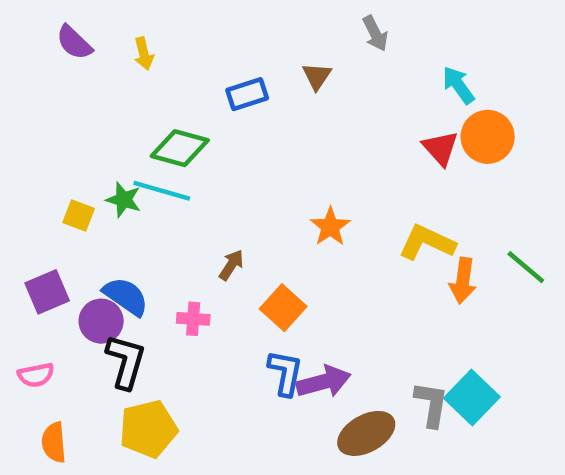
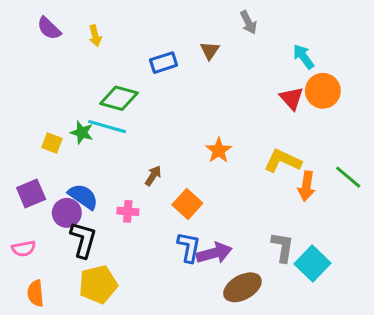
gray L-shape: (431, 404) -> (283, 247), moved

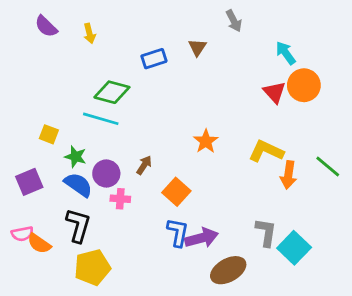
green star: (82, 132) -> (75, 157), moved
purple circle: (67, 213) -> (106, 174), moved
orange semicircle: (36, 293) -> (39, 244), moved, turned -50

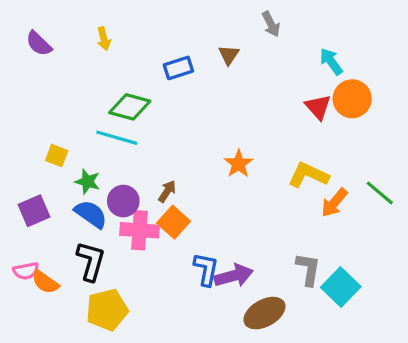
purple semicircle: (46, 26) -> (39, 44), moved
orange arrow: (288, 175) -> (334, 203), turned 32
orange square: (176, 192) -> (174, 222), moved
pink cross: (120, 199) -> (139, 230), size x1.6

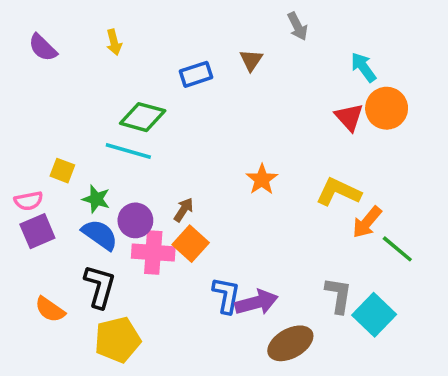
green line: (380, 193) -> (397, 249), moved
pink semicircle: (26, 271) -> (29, 201), moved

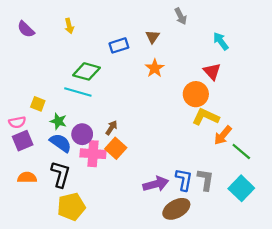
orange circle: (387, 108) -> (196, 94), moved
orange star: (262, 179) -> (155, 68), moved
blue L-shape: (226, 295) -> (184, 180), moved
orange semicircle: (50, 309) -> (27, 177), moved, turned 144
cyan square: (374, 315) -> (241, 188), moved

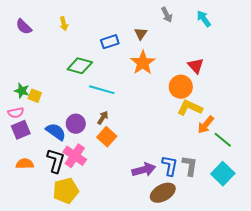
cyan arrow: (221, 41) -> (204, 19), moved
orange star: (155, 68) -> (143, 63), size x1.4
cyan line: (78, 92) -> (102, 90), moved
green star: (58, 121) -> (22, 91), moved
pink cross: (93, 154) -> (75, 156), moved, turned 30

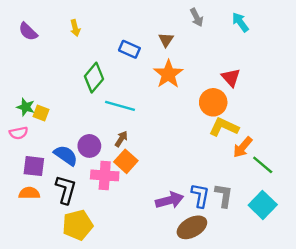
blue rectangle: (110, 42) -> (129, 49), turned 42
green diamond: (80, 66) -> (94, 78), turned -65
purple square: (21, 130) -> (34, 166), moved, turned 30
pink cross: (75, 156) -> (105, 175), moved, turned -30

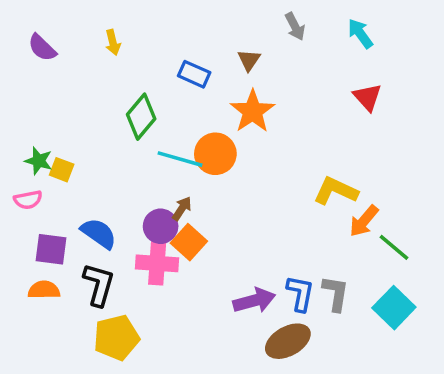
red triangle: (231, 78) -> (367, 97), moved
orange circle: (213, 102) -> (215, 154), moved
purple circle: (89, 146) -> (161, 226), moved

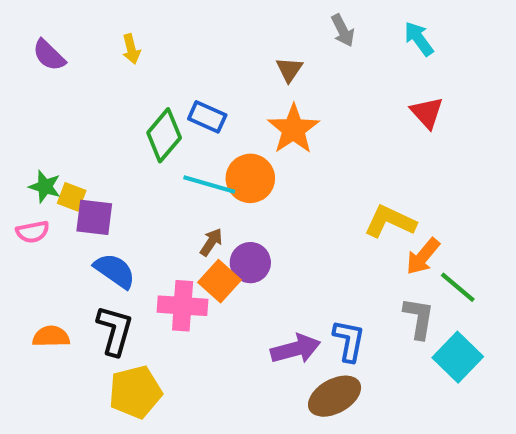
blue rectangle: (194, 74) -> (207, 117), moved
purple circle: (161, 226) -> (250, 263), moved
purple square: (51, 249) -> (94, 217), moved
gray L-shape: (336, 293) -> (419, 318), moved

